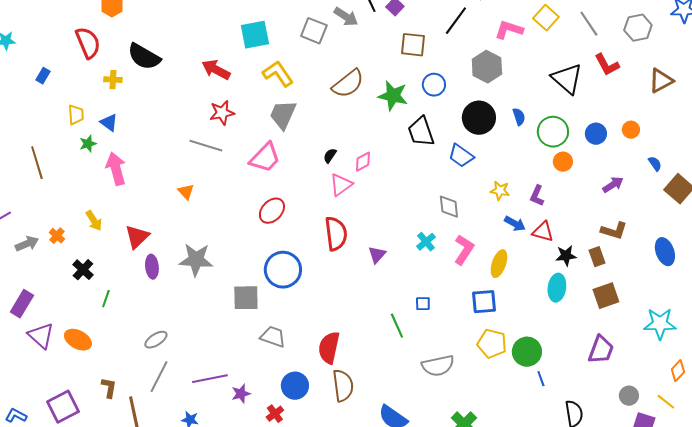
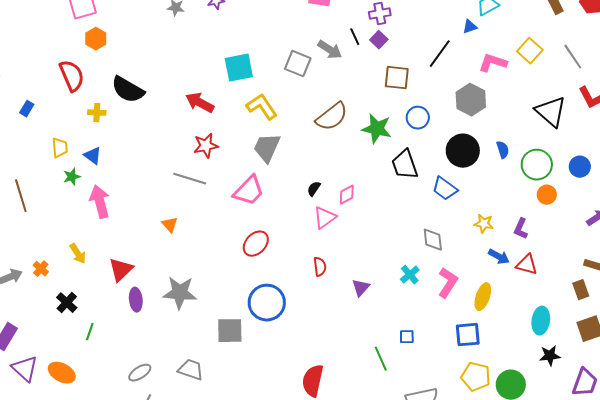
red semicircle: (336, 234) -> (320, 267), size x0.6
black star: (566, 256) -> (550, 356), moved
gray trapezoid: (273, 337) -> (191, 370), moved

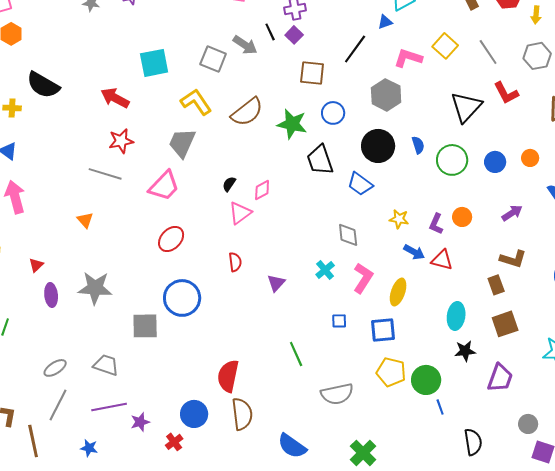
yellow L-shape: (262, 107) -> (196, 102), moved
black triangle: (551, 112) -> (466, 107), turned 32
orange circle: (547, 195) -> (462, 217), moved
red triangle: (121, 270) -> (36, 265), size x0.6
blue square: (407, 337) -> (339, 321), moved

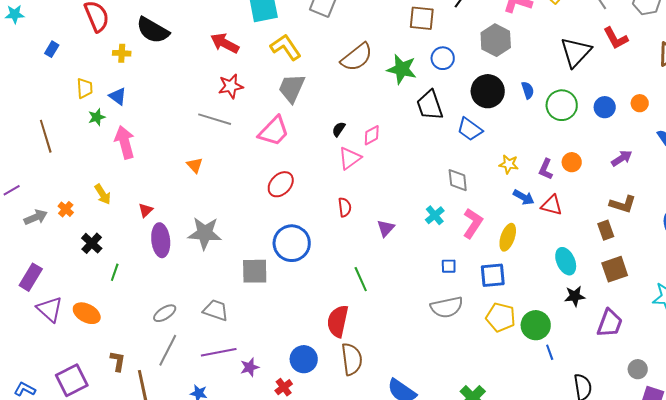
yellow L-shape: (196, 102) -> (286, 47), moved
purple ellipse: (51, 295) -> (161, 240), size x1.4
cyan ellipse: (456, 316) -> (566, 261), turned -32
green line: (296, 354) -> (361, 279), moved
gray semicircle: (337, 394) -> (447, 307), moved

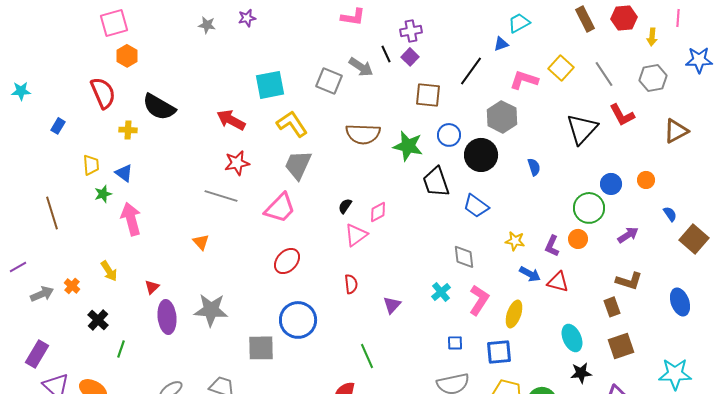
brown semicircle: (357, 57) -> (363, 134), turned 40
black circle: (488, 91) -> (481, 155), moved
green circle: (562, 105) -> (589, 208), moved

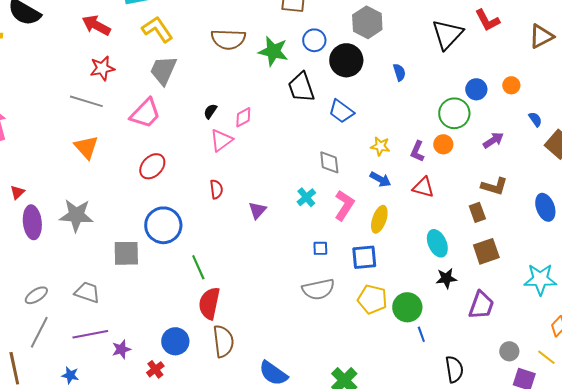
orange triangle: (201, 242) -> (86, 147), moved, size x1.5
blue arrow: (530, 274) -> (380, 179), moved
green line: (367, 356) -> (198, 267), moved

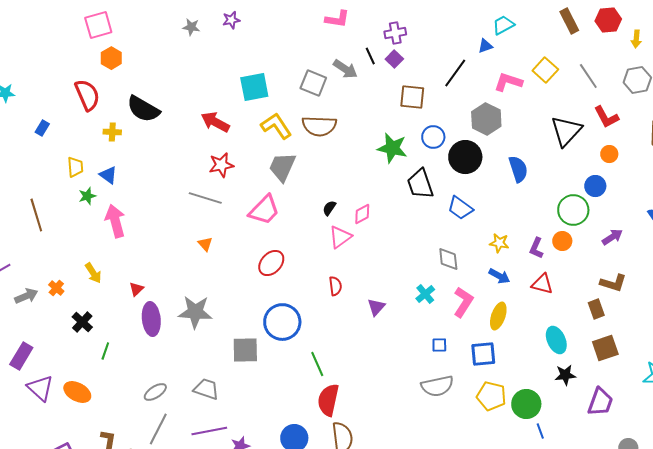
brown semicircle: (228, 39) -> (319, 126), moved
blue semicircle: (399, 72) -> (518, 169), size x1.5
orange circle: (511, 85) -> (609, 154), moved
orange triangle: (86, 147) -> (205, 244), size x0.6

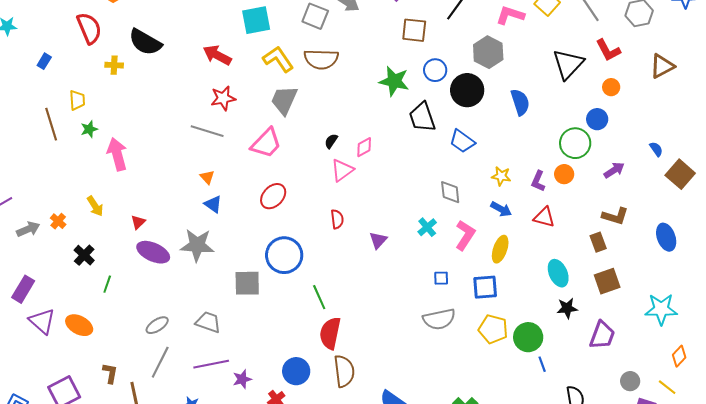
blue triangle: (108, 175) -> (213, 204), moved
brown line: (36, 215) -> (51, 124), moved
purple ellipse: (151, 319) -> (153, 252), turned -60

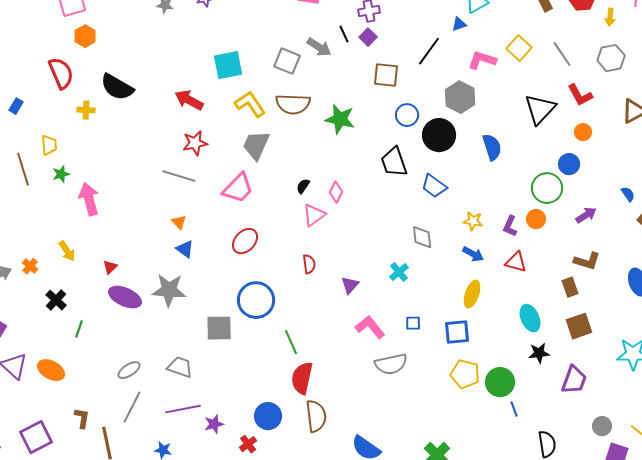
green star: (394, 81) -> (340, 119), moved
pink diamond: (364, 147) -> (336, 192), turned -35
pink L-shape: (465, 235) -> (370, 327), moved, turned -72
gray semicircle: (439, 319) -> (391, 364), moved

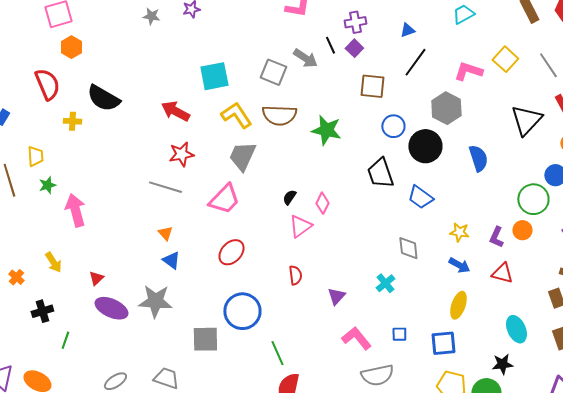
blue triangle: (459, 24) -> (407, 30), moved
black cross: (56, 300) -> (42, 311), turned 30
black star: (539, 353) -> (502, 364), moved

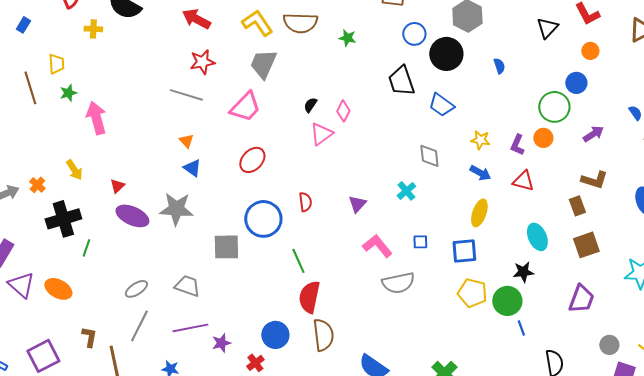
black triangle: (526, 120) -> (547, 28), size x0.7
green star: (326, 130) -> (347, 38), size x0.6
blue semicircle: (478, 158) -> (499, 66), size x0.6
red semicircle: (295, 275) -> (305, 202), moved
black cross: (42, 311) -> (63, 219), size x1.6

